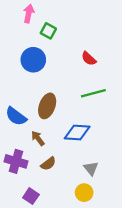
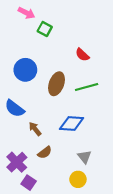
pink arrow: (29, 14) -> (26, 13), turned 105
blue circle: (33, 60) -> (25, 70), moved
brown ellipse: (47, 106) -> (56, 84), moved
purple cross: (16, 161) -> (17, 162), moved, turned 30

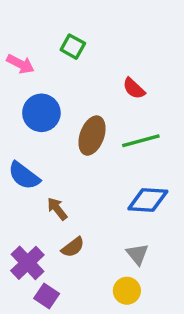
pink arrow: (26, 13) -> (20, 64), moved
blue diamond: (72, 124) -> (148, 200), moved

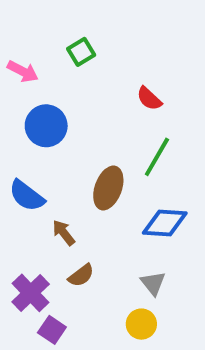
green square: (73, 47) -> (81, 52), turned 30
brown ellipse: (92, 136) -> (108, 188), moved
green line: (141, 141) -> (157, 157), turned -45

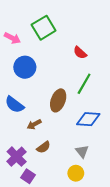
green square: (81, 52) -> (44, 28), size x1.6
brown arrow: (64, 233) -> (34, 124), turned -80

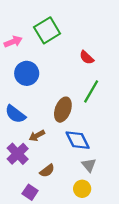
pink arrow: (12, 38) -> (13, 42), turned -49
blue diamond: (88, 119) -> (78, 140), moved, turned 60
brown semicircle: (44, 147) -> (47, 171), moved
purple cross: (17, 157) -> (18, 154), moved

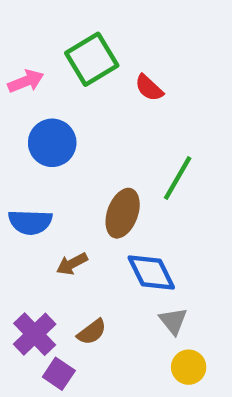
red semicircle: (87, 57) -> (149, 88), moved
blue semicircle: (15, 114) -> (30, 222), turned -35
purple cross: (18, 154) -> (35, 334), moved
yellow circle: (82, 189) -> (189, 367), moved

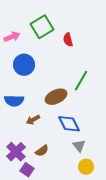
red semicircle: (149, 88) -> (68, 40), turned 32
brown ellipse: (123, 213) -> (56, 97), turned 45

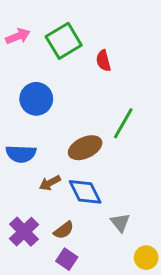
pink arrow: (12, 37) -> (18, 36), moved
blue diamond: (69, 124) -> (85, 192), moved
yellow circle: (86, 167) -> (146, 258), moved
purple square: (27, 170) -> (67, 259), moved

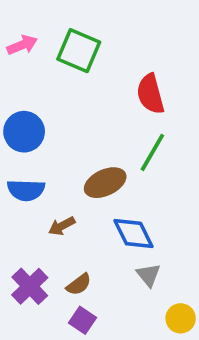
green square: (64, 41) -> (79, 51), turned -36
red semicircle: (103, 61) -> (150, 94), moved, size x1.5
blue circle: (36, 99) -> (24, 132), moved
blue diamond: (85, 192) -> (133, 234), moved

